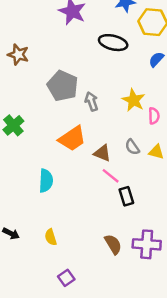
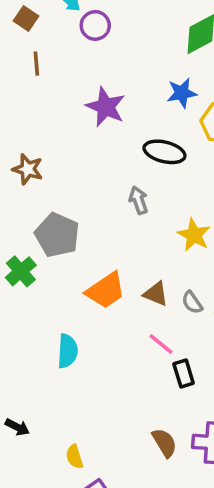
gray pentagon: (63, 86) -> (57, 235), moved
gray arrow: (91, 101) -> (139, 200), moved
brown triangle: (102, 153) -> (156, 294), moved
yellow semicircle: (51, 237) -> (74, 457), moved

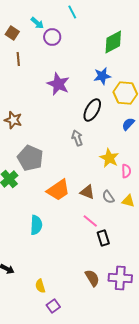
black ellipse: (164, 152) -> (92, 110), turned -75

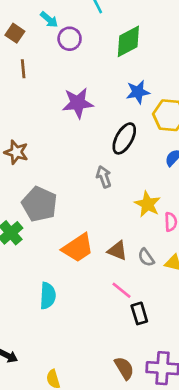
green diamond: (113, 42) -> (128, 41), moved
purple star: (58, 84) -> (78, 103), turned -30

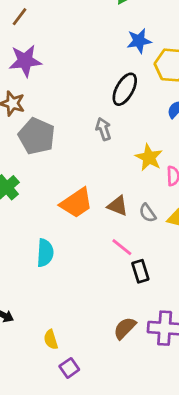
brown line: (23, 69) -> (19, 17), turned 42
purple star: (78, 103) -> (25, 61), moved
gray pentagon: (39, 204) -> (37, 136), moved
brown semicircle: (124, 368) -> (125, 328), turned -105

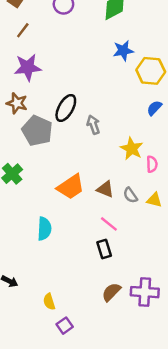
black ellipse: (125, 89) -> (66, 108), moved
black rectangle: (140, 271) -> (104, 249), moved

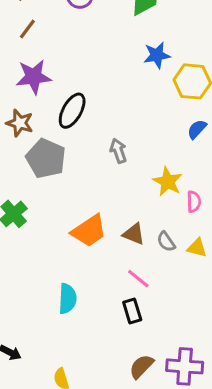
black ellipse: (66, 108) -> (72, 111), moved
cyan semicircle: (44, 229) -> (67, 299), moved

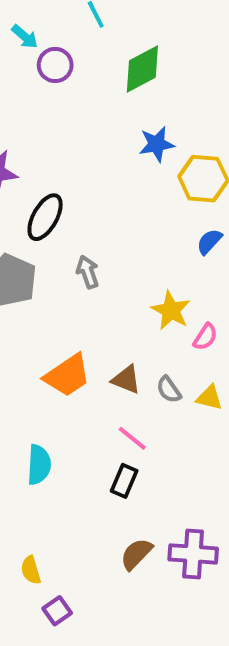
gray arrow: (118, 151) -> (88, 272), moved
pink semicircle: (194, 202) -> (205, 337), turned 35
black rectangle: (132, 311) -> (124, 481), turned 40

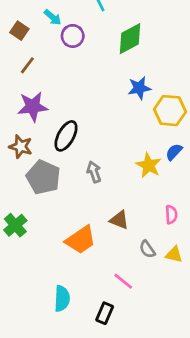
yellow star: (171, 310) -> (149, 165), moved
pink semicircle: (205, 337) -> (171, 215), turned -36
brown triangle: (126, 379) -> (119, 220), moved
black rectangle: (124, 481) -> (105, 313), moved

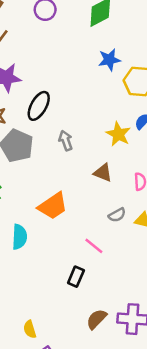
brown triangle: (119, 220) -> (103, 173), moved
gray semicircle: (147, 249) -> (117, 215), turned -84
cyan semicircle: (62, 299) -> (19, 237), moved

